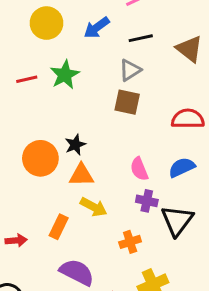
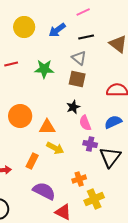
gray triangle: (130, 70) -> (79, 58), turned -49
green star: (65, 75) -> (44, 69), moved, turned 30
black star: (75, 145) -> (73, 107), moved
orange cross: (130, 242) -> (79, 179), moved

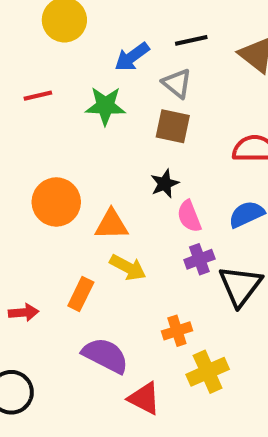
blue arrow: (57, 30) -> (132, 57), moved
purple cross: (90, 144) -> (199, 259), turned -32

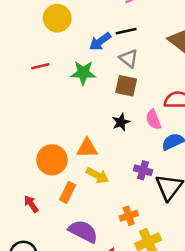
black line: (191, 40) -> (126, 31), moved
orange circle: (56, 202) -> (52, 160), moved
pink semicircle: (189, 216) -> (153, 120), moved
purple cross: (199, 259) -> (143, 170), turned 36
red arrow: (24, 312) -> (31, 204), turned -120

